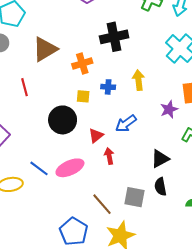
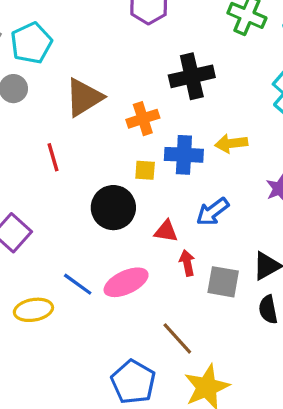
yellow arrow: (139, 80) -> (231, 143), turned -90
blue cross: (108, 87) -> (184, 155), size x1.6
red triangle: (96, 136) -> (166, 231), turned 49
gray square: (135, 197) -> (223, 282), moved

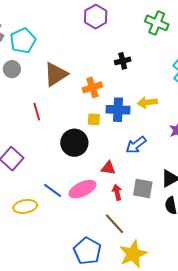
black cross: (192, 76) -> (123, 61), size x0.6
red triangle: (166, 231) -> (108, 168), moved
red arrow: (187, 263) -> (117, 192), moved

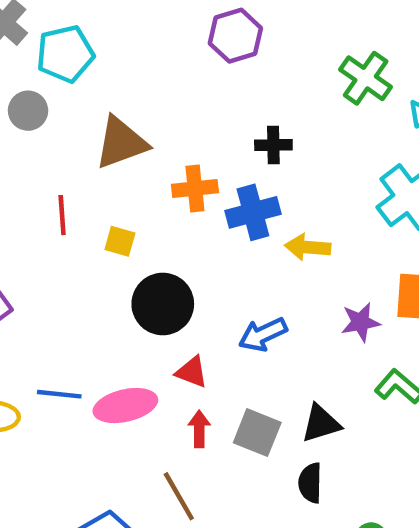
blue cross: (118, 110) -> (253, 212), moved, turned -30
yellow square: (94, 119) -> (120, 241), moved
black circle: (74, 143) -> (163, 304), moved
blue line: (52, 190) -> (59, 394), turned -42

